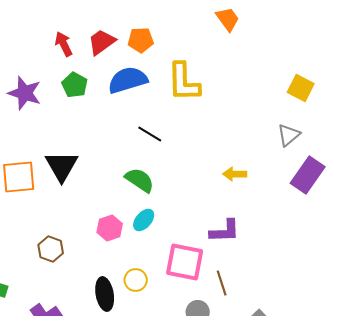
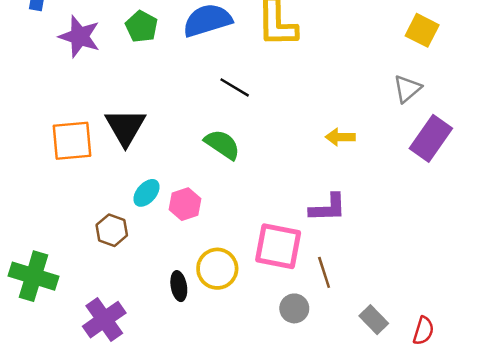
cyan ellipse: (144, 220) -> (147, 193), moved
yellow circle: (136, 280) -> (217, 269), size x1.4
black ellipse: (105, 294) -> (179, 286), size x0.7

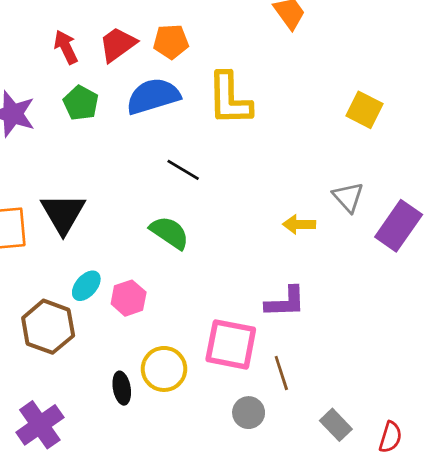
yellow square: (422, 30) -> (364, 110), moved
gray triangle: (407, 89) -> (348, 197), moved, turned -32
brown hexagon: (112, 230) -> (48, 327), size x1.5

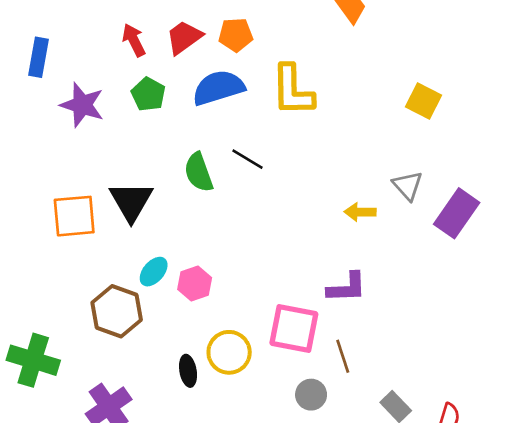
green semicircle: (169, 233) -> (199, 172), moved, turned -144

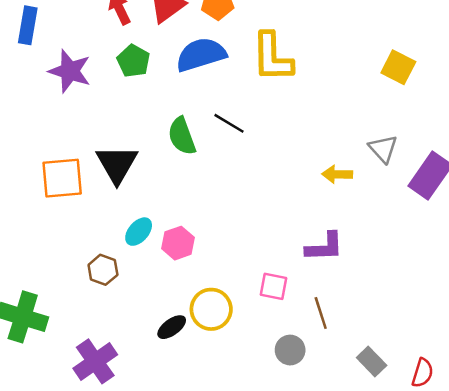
brown hexagon: (117, 311) -> (103, 270), size x0.6
pink square: (294, 328) -> (274, 286), size x0.6
black ellipse: (188, 371) -> (172, 327), turned 64

